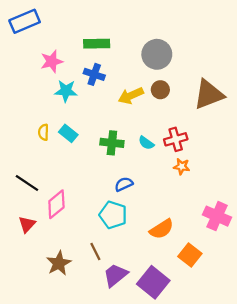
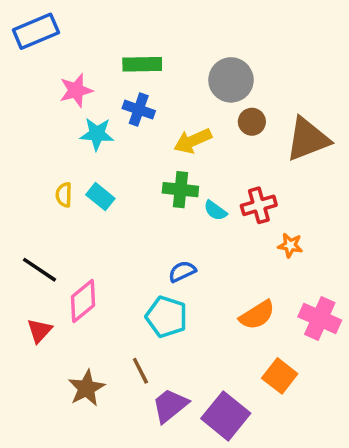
brown circle: (160, 90) -> (252, 122), moved
green cross: (112, 143) -> (180, 190), moved
orange star: (182, 166) -> (290, 245), moved
orange semicircle: (162, 229) -> (257, 315), moved

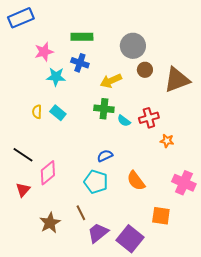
orange semicircle: (257, 315) -> (136, 181), moved, turned 85
orange square: (280, 376) -> (161, 216), turned -30

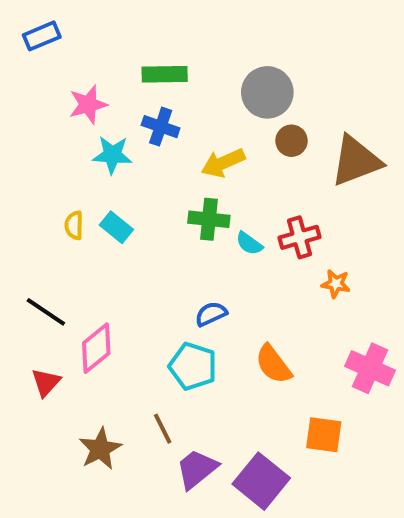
blue rectangle: (21, 18) -> (42, 36), size x0.7

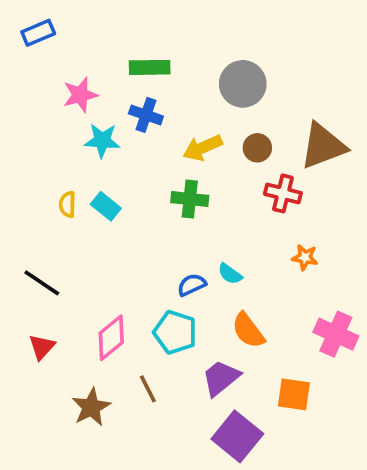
brown circle: (291, 141) -> (257, 148), moved
red cross: (300, 237) -> (283, 193), moved, turned 30
cyan semicircle: (249, 243) -> (230, 274), moved
pink diamond: (96, 348) -> (111, 338), moved
purple trapezoid: (197, 469) -> (221, 378), moved

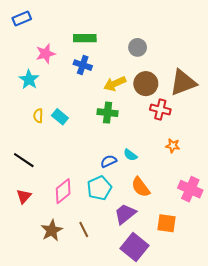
gray circle: (243, 84) -> (138, 47), size x0.7
cyan star: (102, 141) -> (29, 79), moved, turned 30
brown circle: (257, 148) -> (146, 84), size x1.5
cyan pentagon: (175, 332) -> (99, 188), turned 30
brown line: (148, 389) -> (84, 229), moved

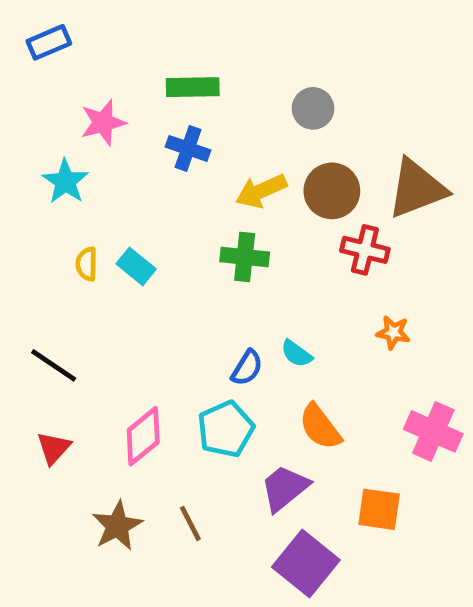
blue semicircle: (109, 161) -> (247, 368), turned 147

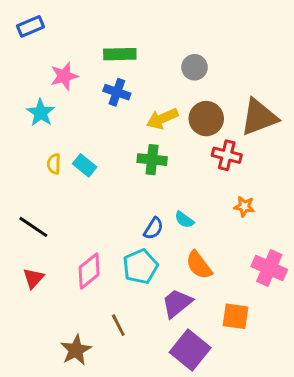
brown star: (117, 526) -> (76, 350), moved

